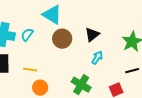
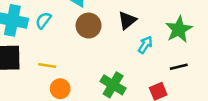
cyan arrow: (97, 58) -> (145, 45), moved

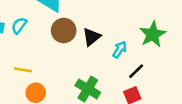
black triangle: (127, 20) -> (92, 37), moved
black line: (179, 67) -> (136, 71), moved, turned -30

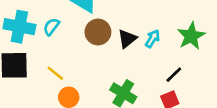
cyan arrow: (120, 50) -> (153, 39), moved
yellow line: (23, 70) -> (55, 73), turned 30

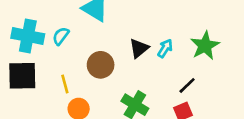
brown circle: (98, 32) -> (101, 65), moved
yellow line: (55, 73) -> (65, 84), turned 36

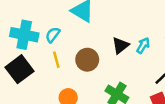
black square: (22, 76) -> (19, 69), turned -36
yellow line: (65, 84) -> (56, 60), moved

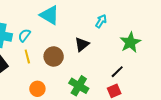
cyan arrow: (143, 45) -> (101, 21), moved

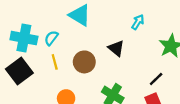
black triangle: (82, 44) -> (116, 48), turned -42

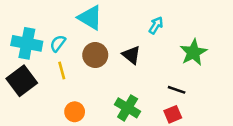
brown circle: (84, 62) -> (95, 55), moved
black line: (156, 79) -> (177, 90), turned 63

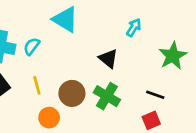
brown circle: (95, 55) -> (72, 93), moved
yellow line: (62, 70) -> (37, 85), moved
green cross: (128, 108) -> (107, 96), moved

